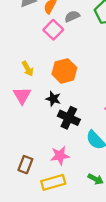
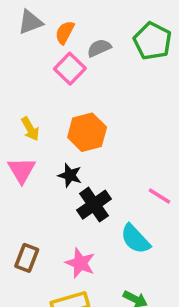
black cross: (69, 118) -> (94, 205), turned 30
pink star: (60, 156) -> (80, 263), turned 30
brown rectangle: (25, 165) -> (27, 258), moved

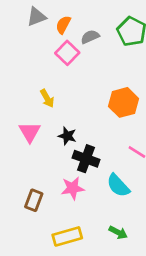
yellow arrow: (30, 129) -> (47, 98), moved
orange hexagon: (87, 132) -> (124, 102), moved
black cross: (94, 205) -> (86, 159), turned -35
pink star: (80, 263) -> (73, 188), moved, turned -30

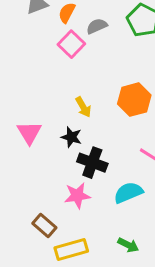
yellow arrow: (47, 98) -> (83, 107), moved
cyan semicircle: (118, 186) -> (128, 193), turned 110
brown rectangle: (34, 200) -> (44, 226), moved, turned -70

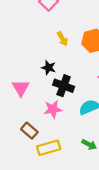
yellow arrow: (83, 107) -> (62, 39), moved
pink triangle: (29, 133) -> (21, 88), moved

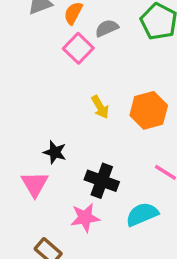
black star: (49, 68) -> (55, 152), moved

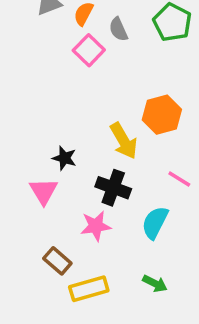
gray semicircle: (107, 28) -> (118, 29), turned -90
yellow arrow: (100, 107) -> (124, 141), moved, size x1.5
cyan semicircle: (142, 214) -> (155, 223), turned -40

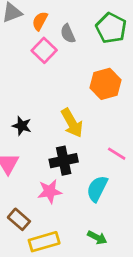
orange hexagon: (162, 115) -> (106, 84), moved
black star: (64, 158) -> (22, 126), moved
black cross: (113, 188) -> (64, 161), turned -32

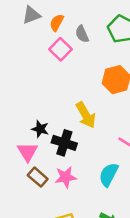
black star: (22, 126) -> (40, 129), moved
black cross: (64, 161) -> (64, 143), moved, turned 30
brown rectangle: (19, 219) -> (38, 177), moved

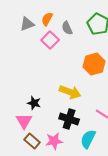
gray triangle: (31, 15) -> (27, 24), moved
yellow arrow: (86, 115) -> (70, 92), turned -40
black cross: (64, 143) -> (69, 119), moved

